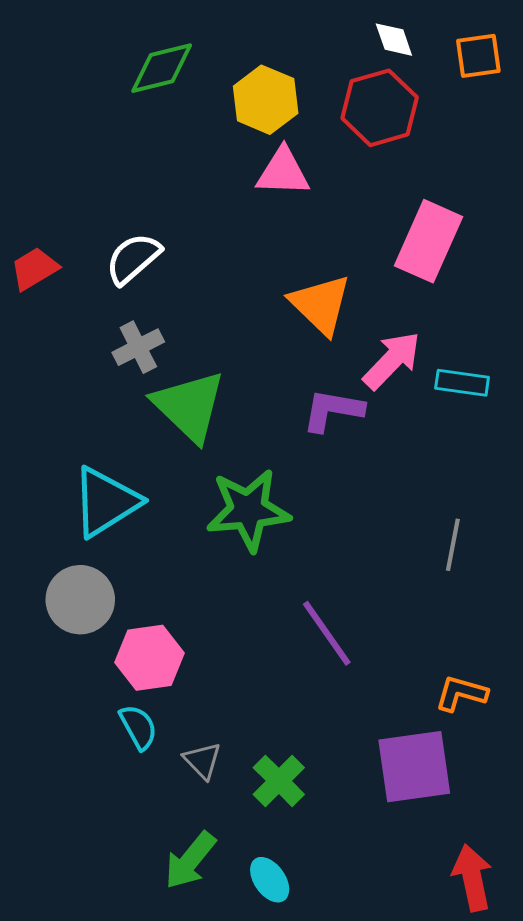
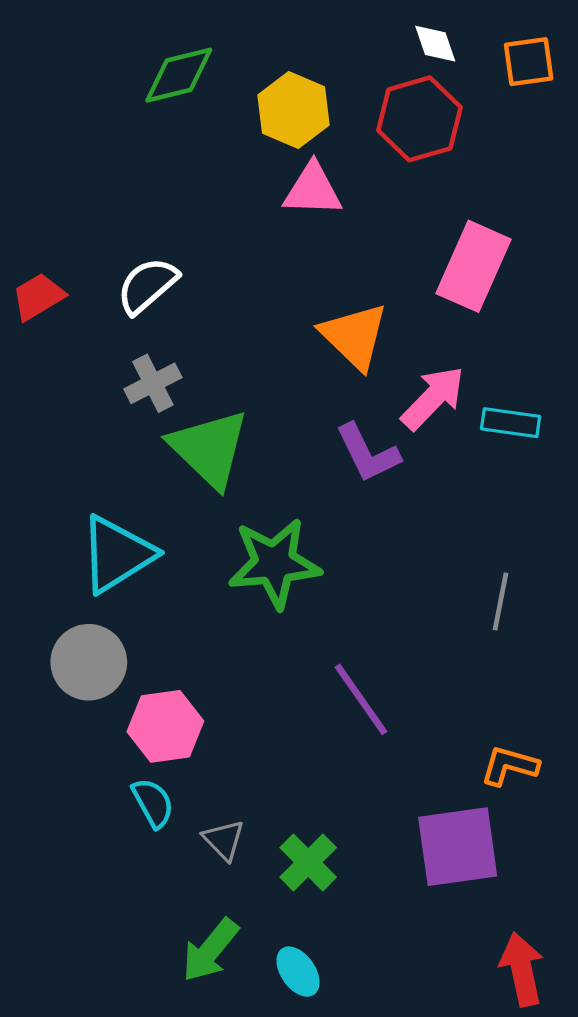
purple L-shape: (333, 410) -> (368, 453), turned -126

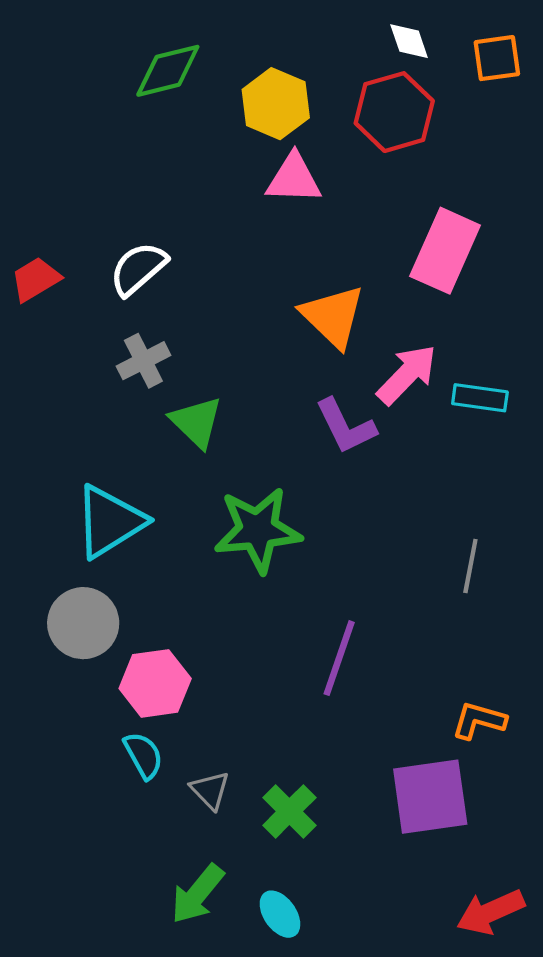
green triangle: (209, 449) -> (196, 422), size x0.7
purple line: (361, 699) -> (339, 658), turned 54
red arrow: (522, 969) -> (491, 912), turned -102

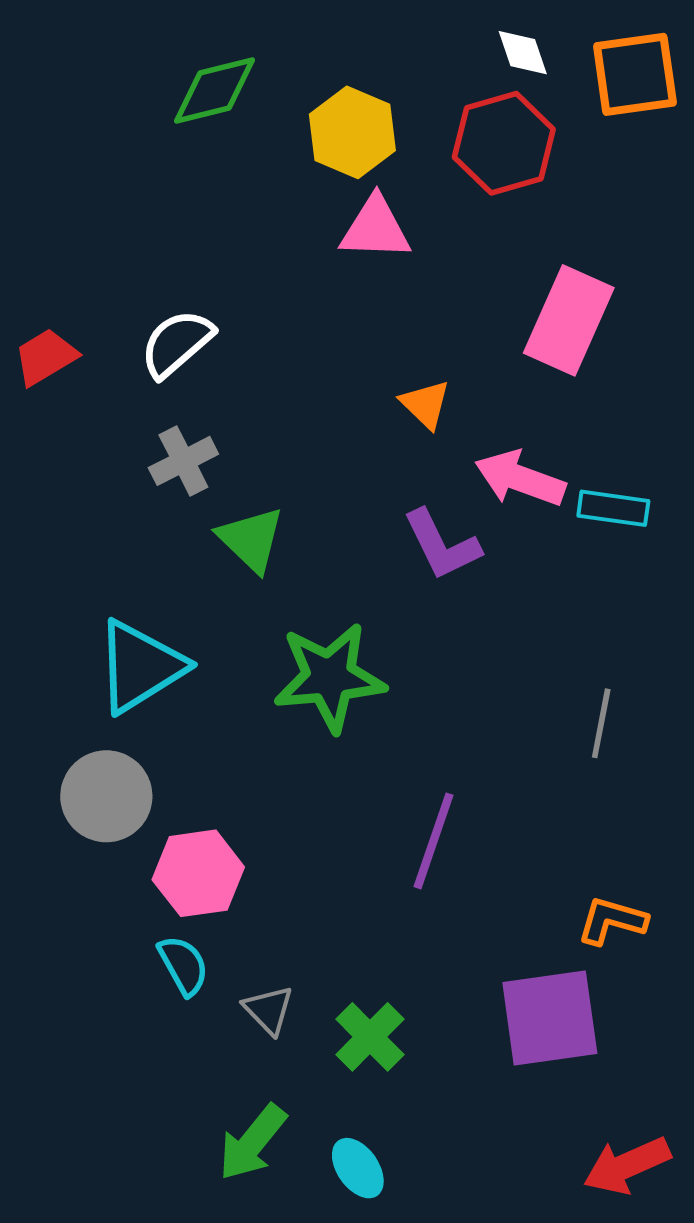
orange square: (497, 58) -> (635, 74), size x1.4
orange triangle: (333, 316) -> (425, 404), size x0.6
pink arrow: (407, 374) -> (520, 479), turned -114

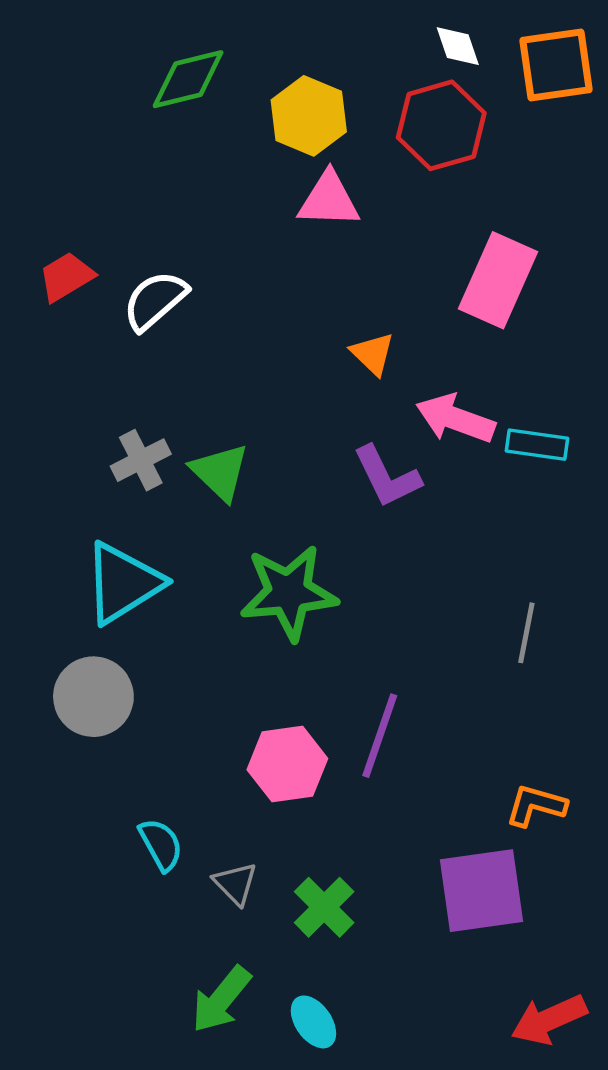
red trapezoid: (46, 357) -> (66, 277), moved
gray cross: (183, 461) -> (141, 460), moved
pink hexagon: (198, 873) -> (287, 764), moved

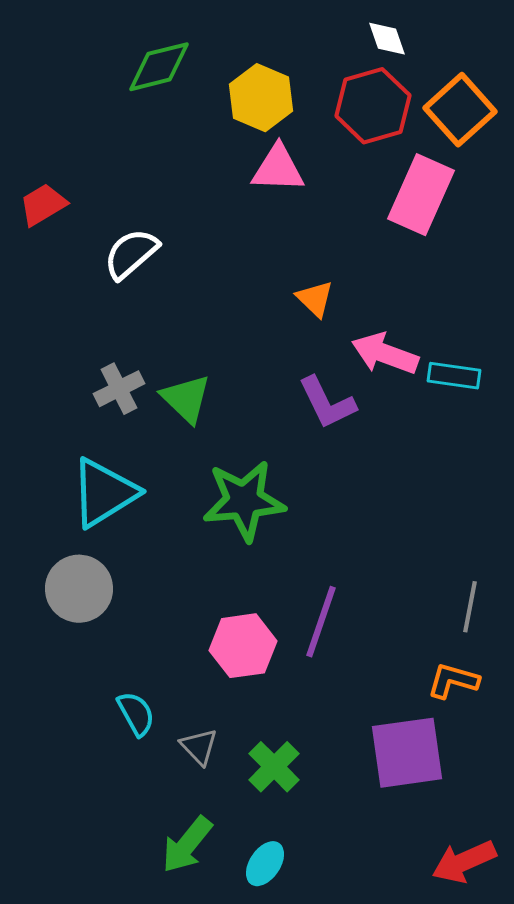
orange square: (556, 65) -> (460, 110), moved, turned -34
red trapezoid: (66, 277) -> (43, 205), moved
pink rectangle: (498, 280) -> (421, 195), moved
gray line: (526, 633) -> (470, 607), moved
cyan ellipse: (313, 1022) -> (265, 864), turned 69

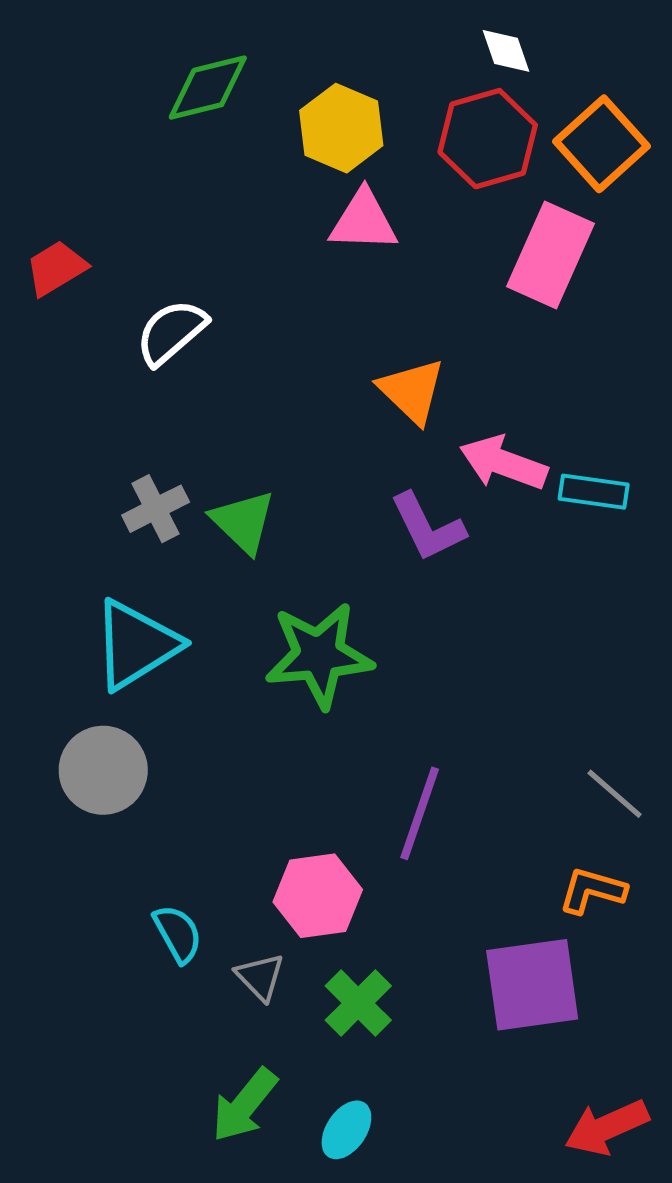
orange triangle: (315, 299) -> (412, 391), size x1.4
gray line: (470, 607) -> (615, 794), turned -60
pink hexagon: (243, 646) -> (318, 896), moved

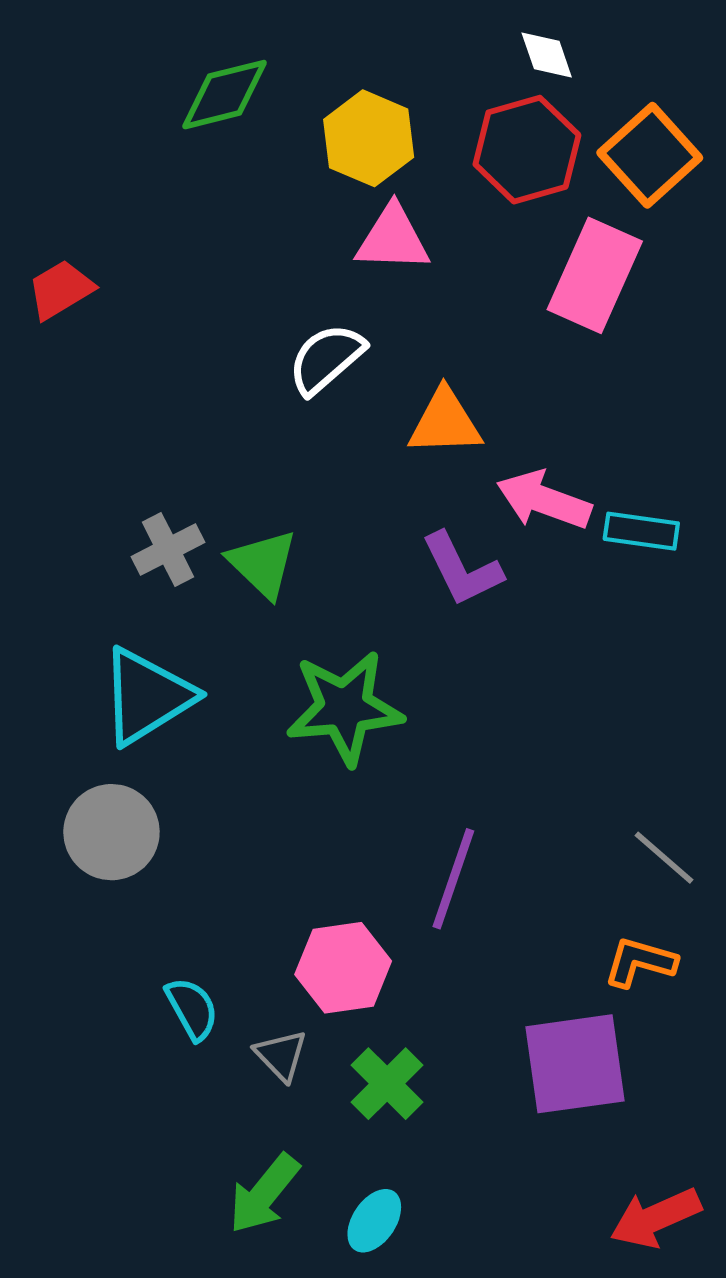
white semicircle: (171, 332) -> (326, 359), moved
orange triangle: (412, 391) -> (445, 422), turned -46

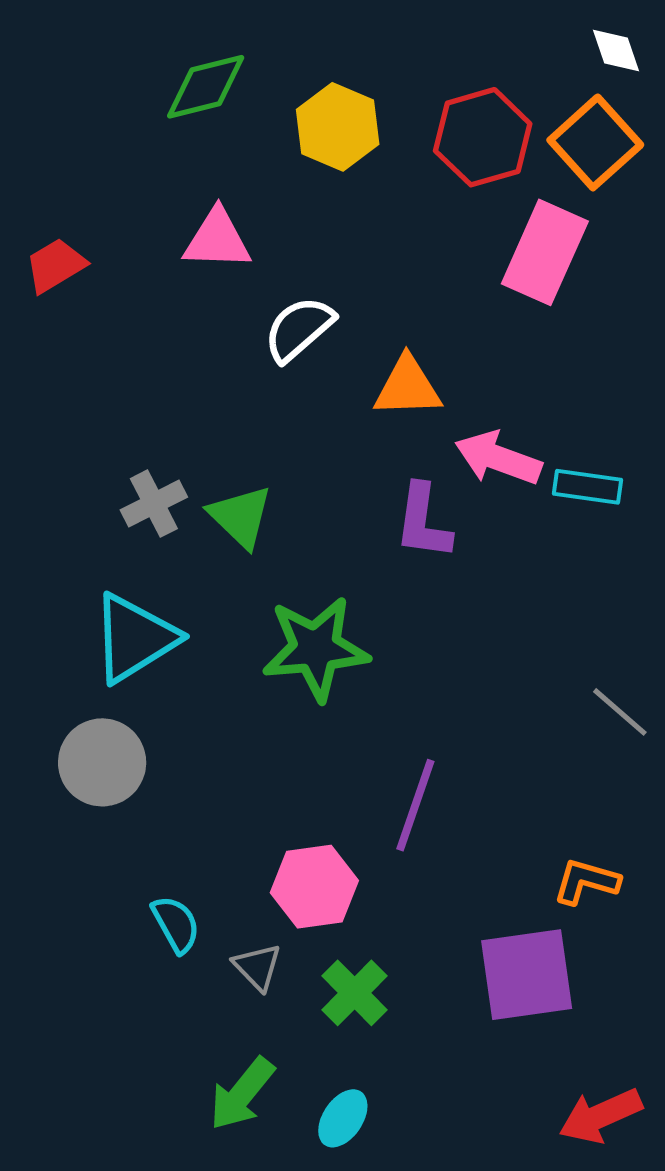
white diamond: (547, 55) -> (616, 50), moved
pink triangle: (393, 239) -> (217, 239), moved
purple L-shape: (462, 569) -> (423, 522), turned 34
gray line: (664, 858) -> (620, 712), moved

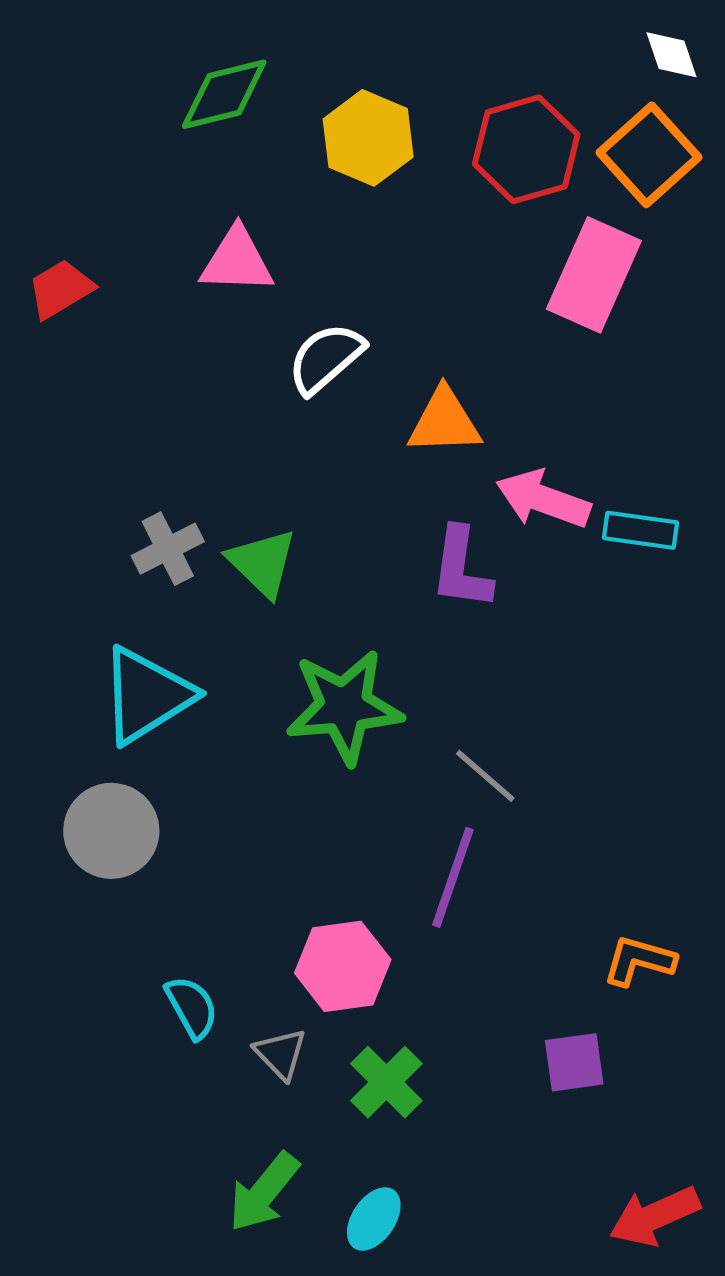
gray line: (620, 712) -> (485, 776), moved
purple square: (527, 975) -> (574, 1062), size x0.6

